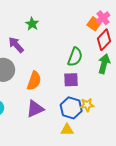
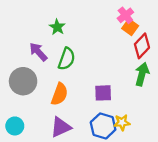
pink cross: (103, 18) -> (125, 15), moved
green semicircle: (75, 57) -> (67, 59), moved

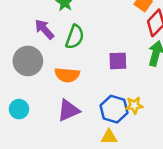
purple square: (103, 93) -> (118, 61), moved
orange semicircle: (60, 94) -> (67, 75), turned 75

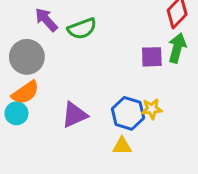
green semicircle: (75, 37) -> (82, 29), turned 50
purple square: (118, 61) -> (152, 57), moved
orange semicircle: (67, 75) -> (25, 93), moved, turned -40

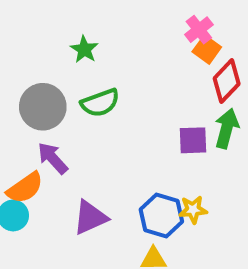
purple arrow: (46, 20) -> (53, 158), moved
gray circle: (27, 57) -> (43, 107), moved

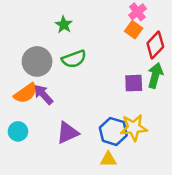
orange square: (207, 49) -> (134, 30), moved
orange semicircle: (25, 188) -> (26, 93), moved
yellow star: (193, 210) -> (134, 128), size x1.5

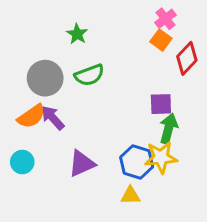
green arrow: (155, 75) -> (169, 128), moved

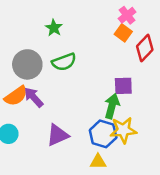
green arrow: (169, 128) -> (112, 106), moved

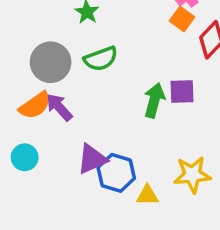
green arrow: (112, 106) -> (154, 100), moved
yellow star: (123, 130) -> (192, 175), moved
blue hexagon: (103, 134) -> (116, 173), moved

